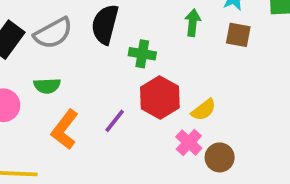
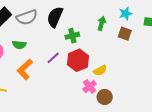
green cross: (142, 54) -> (72, 36), turned -32
purple line: (115, 121) -> (53, 58), moved

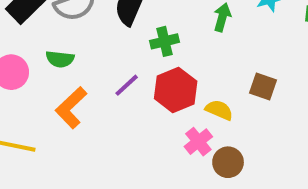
brown square: (125, 34) -> (263, 86), moved
yellow semicircle: (100, 70) -> (219, 110), turned -128

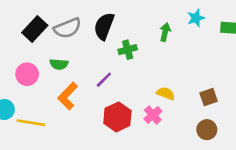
brown square: (263, 86) -> (209, 97), moved, turned -36
red hexagon: (176, 90) -> (117, 117), moved
brown circle: (228, 162) -> (207, 130), moved

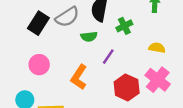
green semicircle: (59, 64) -> (89, 37), moved
yellow semicircle: (166, 93) -> (157, 48), moved
pink cross: (153, 115) -> (158, 80), size x1.5

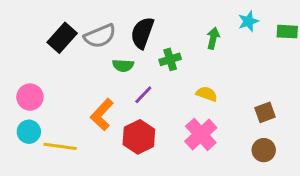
pink circle: (39, 65) -> (30, 97), moved
red hexagon: (127, 87) -> (139, 137), moved

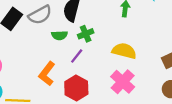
green cross: (170, 59) -> (86, 34), moved
yellow semicircle: (207, 94) -> (124, 51), size x1.5

